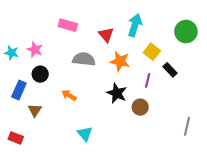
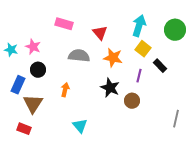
cyan arrow: (135, 25) -> (139, 26), moved
orange arrow: (69, 95) -> (65, 90), turned 72
brown triangle: (35, 110) -> (33, 104), size x1.5
red rectangle: (16, 138) -> (24, 129), moved

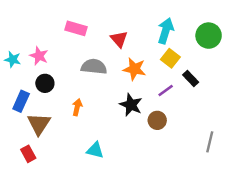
purple line: (139, 76) -> (166, 90), turned 40
cyan triangle: (80, 126) -> (95, 150), turned -35
red rectangle: (24, 129) -> (28, 154), turned 40

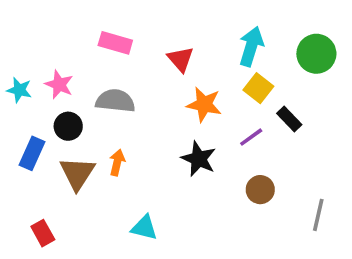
gray semicircle: (94, 67) -> (115, 101), moved
brown circle: (157, 120) -> (260, 190), moved
brown triangle: (39, 124) -> (77, 173), moved

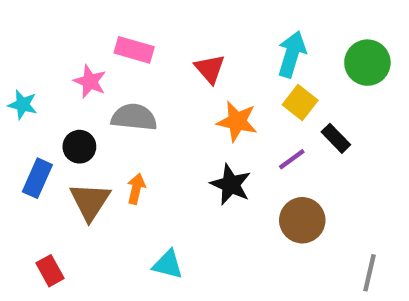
pink star: (59, 85) -> (90, 81), moved
brown circle: (260, 190) -> (302, 220), size x1.4
gray line: (318, 215) -> (370, 273), moved

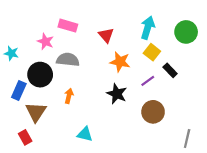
black circle: (79, 147) -> (40, 75), size x1.5
brown triangle: (90, 201) -> (36, 112), moved

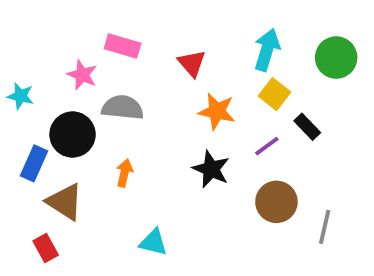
brown triangle: (36, 112) -> (65, 202), turned -30
gray line: (187, 138) -> (325, 227), moved

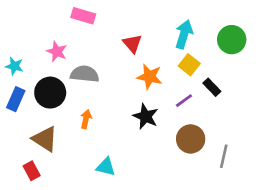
pink rectangle: (123, 46) -> (83, 16), moved
blue rectangle: (34, 163) -> (16, 99), moved

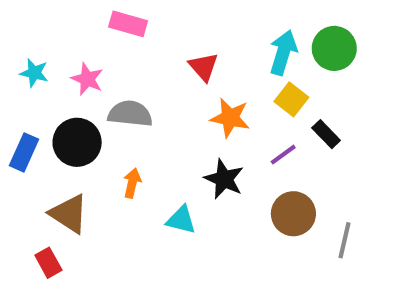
green circle: (232, 40) -> (334, 48), moved
cyan star: (14, 66) -> (34, 73), moved
cyan triangle: (106, 167) -> (181, 220), moved

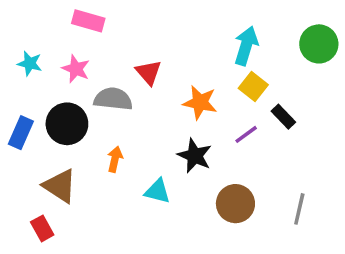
pink rectangle: (128, 24) -> (88, 21), moved
green circle: (334, 48) -> (319, 44), moved
red triangle: (204, 67) -> (149, 72), moved
brown circle: (293, 214) -> (235, 204), moved

